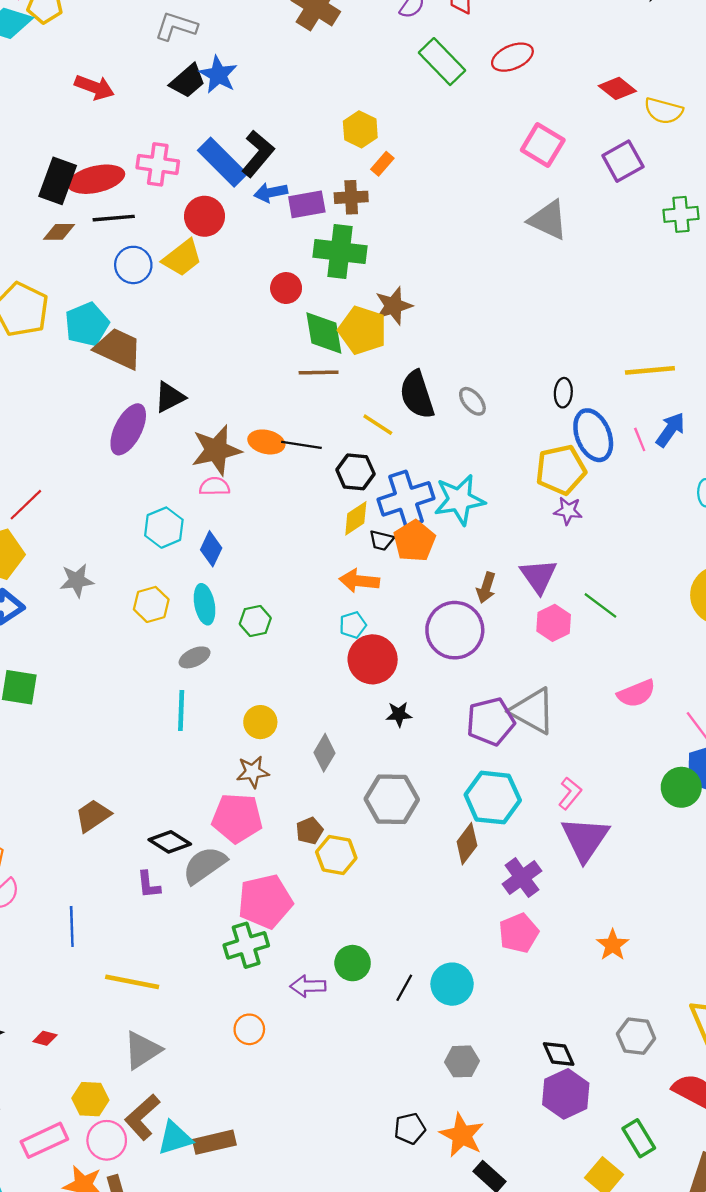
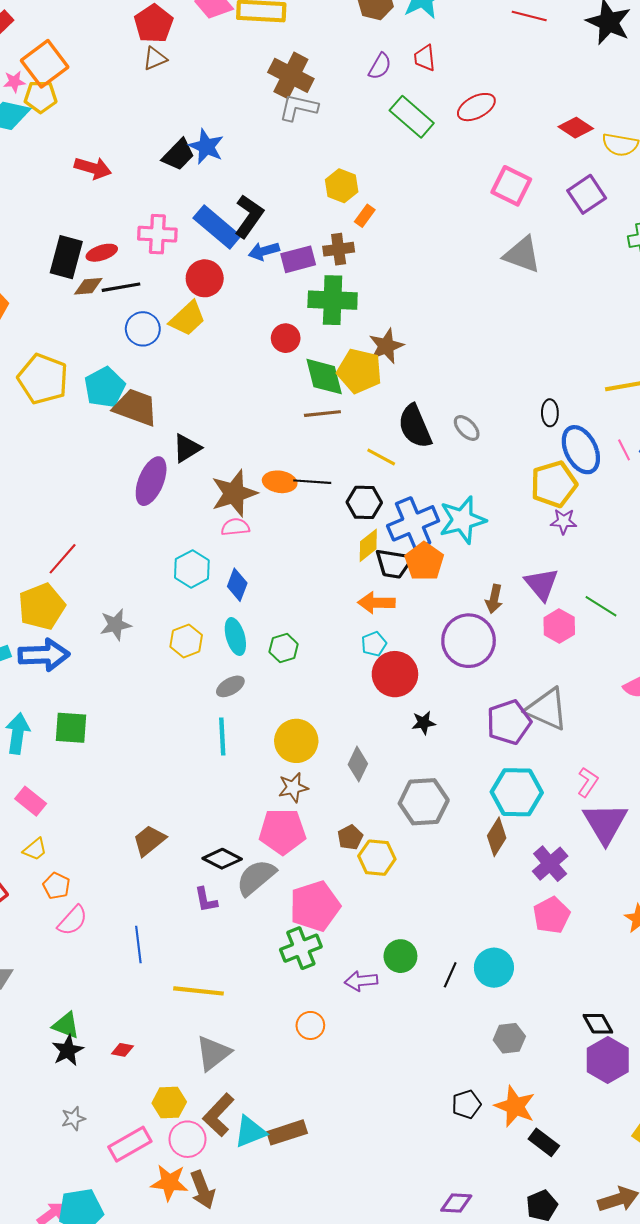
gray L-shape: (176, 26) -> (298, 108), moved
red ellipse: (96, 179) -> (102, 253), size x0.6
brown diamond: (59, 232) -> (88, 286), moved
black trapezoid: (381, 540) -> (394, 564), size x1.6
yellow circle: (260, 722) -> (296, 741), size x1.4

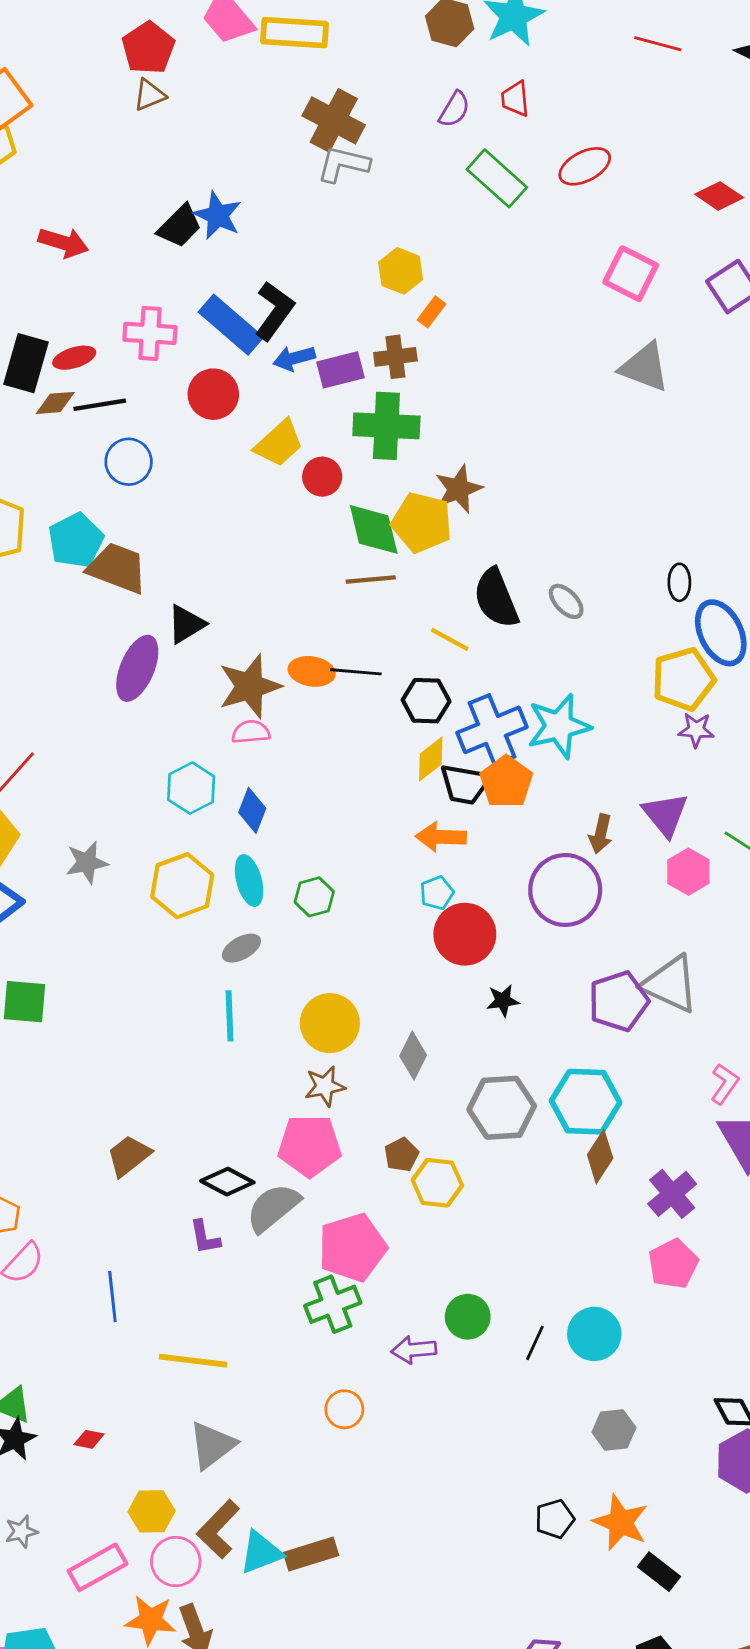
yellow trapezoid: (187, 318) -> (279, 443), moved
yellow hexagon: (186, 641) -> (182, 886), size x1.4
cyan hexagon: (517, 792) -> (586, 1102), moved

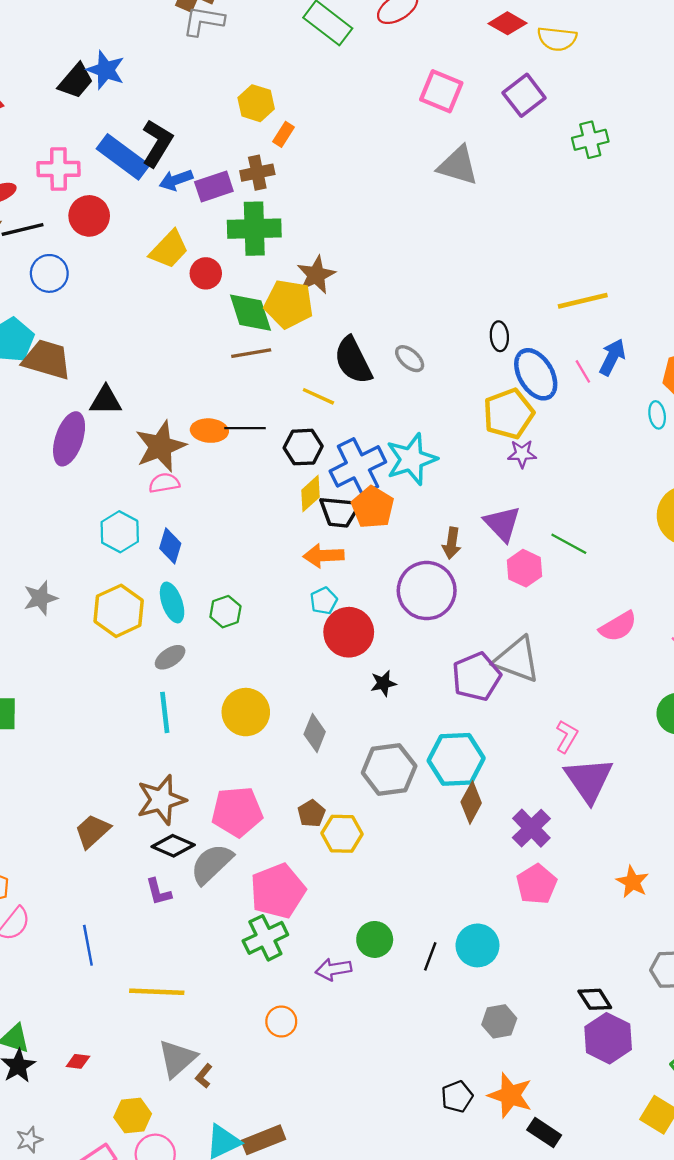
red circle: (213, 394) -> (89, 216), moved
black triangle: (186, 624) -> (106, 400), turned 36
brown star: (325, 1086) -> (161, 800), moved, size x1.5
brown L-shape: (218, 1529) -> (204, 1076), moved, size x0.5

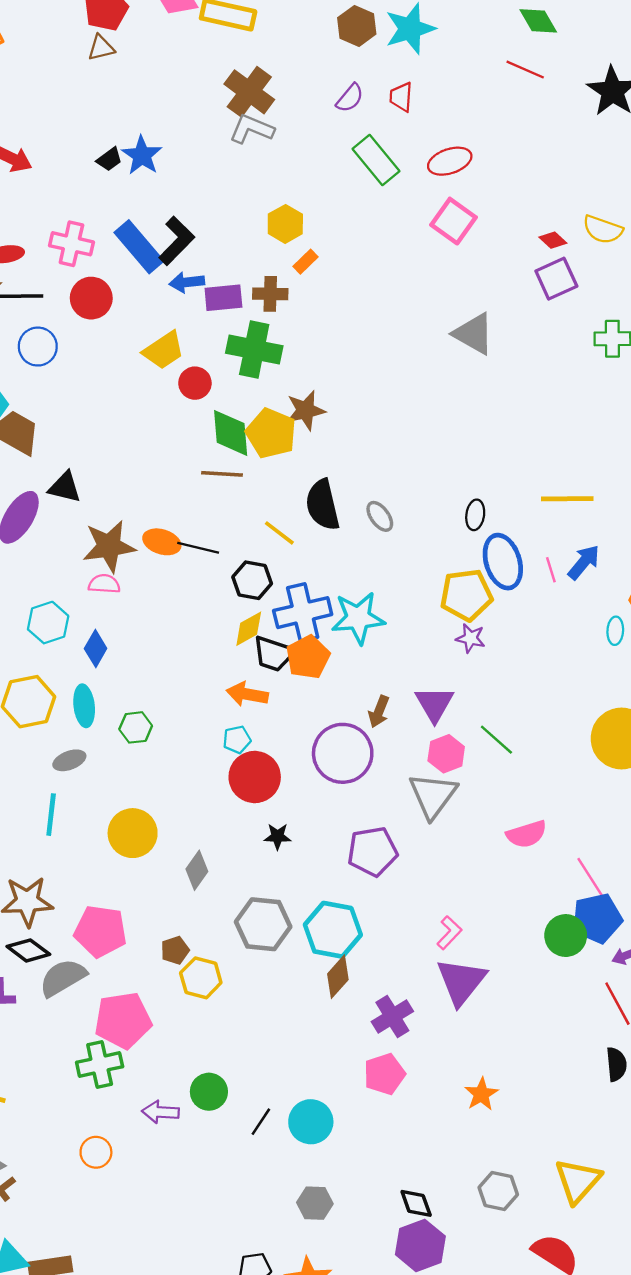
red diamond: (507, 23) -> (553, 240), moved, size x0.7
black trapezoid: (76, 81) -> (109, 159), size x0.7
pink square: (441, 91) -> (453, 221), moved
gray triangle: (517, 660) -> (433, 795), moved, turned 33

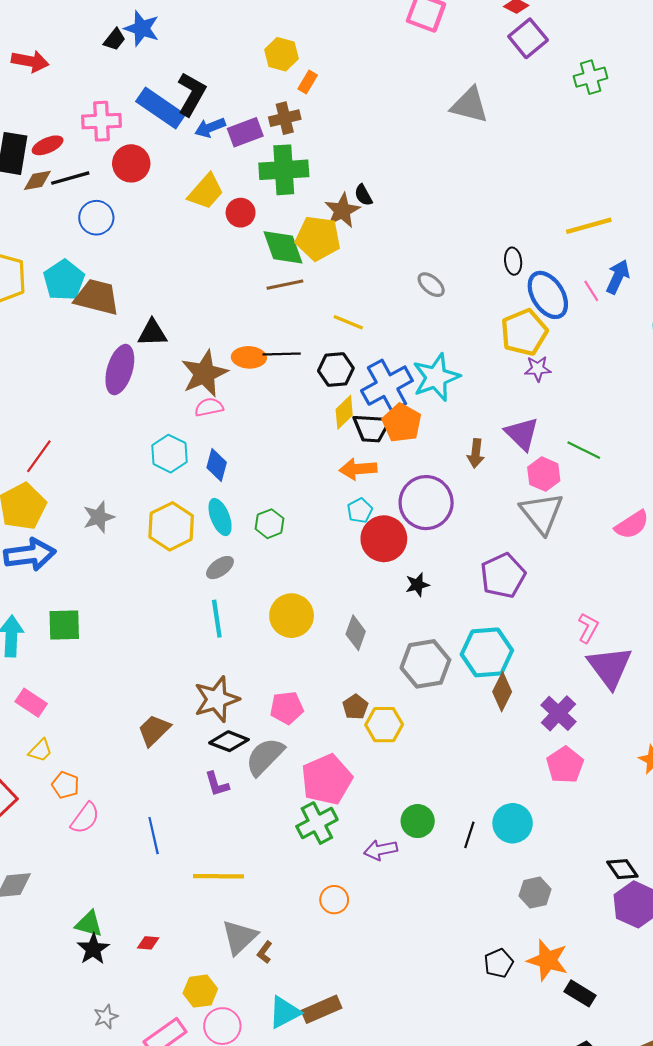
black semicircle: (323, 505) -> (363, 195), moved, size x0.5
purple circle: (343, 753) -> (426, 503), moved
pink pentagon: (101, 931) -> (287, 708), size x0.7

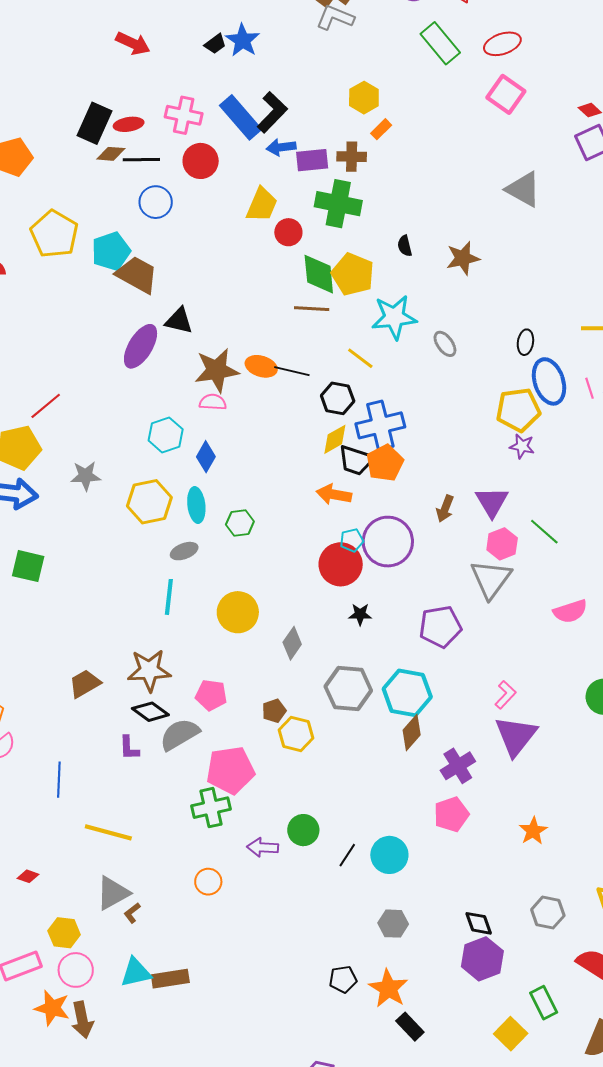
yellow trapezoid: (206, 192) -> (262, 205), turned -33
brown star: (342, 210) -> (463, 258), moved
cyan star: (436, 377) -> (394, 317), moved
cyan pentagon: (360, 511) -> (352, 540), moved

